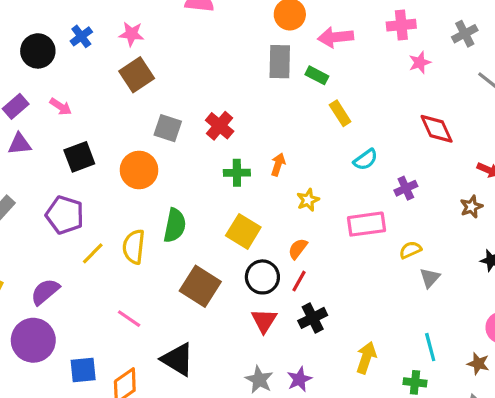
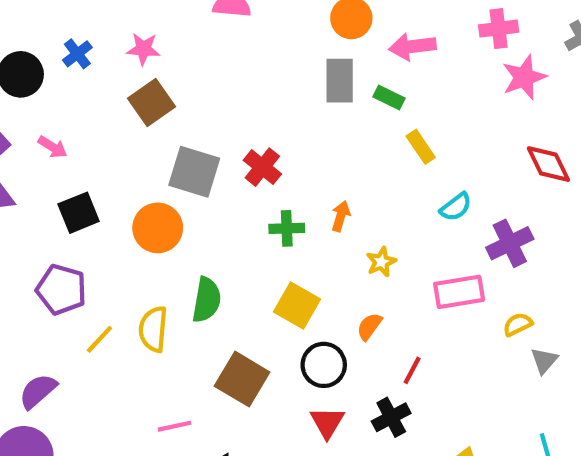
pink star: (420, 63) -> (524, 77), size x1.5
gray square: (168, 128) -> (194, 172), size x1.4
purple cross: (406, 188) -> (510, 243), size x1.5
red line: (299, 281) -> (412, 370), moved
pink line: (129, 319) -> (175, 426), moved, turned -45

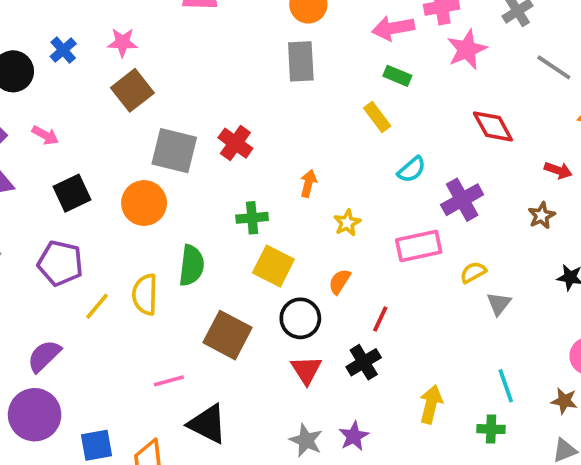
pink arrow: (412, 47) -> (393, 28), moved
green rectangle: (389, 97) -> (397, 76), moved
green cross: (287, 228) -> (252, 218), moved

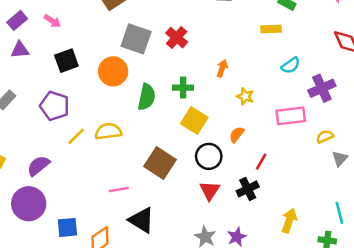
yellow rectangle: (377, 117) -> (271, 29), turned -60
yellow star: (347, 223) -> (245, 96), turned -30
green semicircle: (192, 265) -> (147, 97), moved
yellow semicircle: (145, 294) -> (108, 131), turned 76

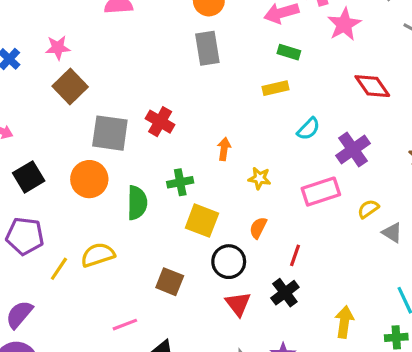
gray triangle: (340, 159) -> (392, 233), turned -30
brown square: (160, 163) -> (170, 282), size x0.7

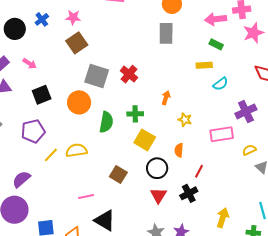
cyan semicircle: (309, 129) -> (220, 84), moved
orange semicircle: (258, 228) -> (179, 150), turned -32
purple pentagon: (25, 236) -> (33, 131), turned -30

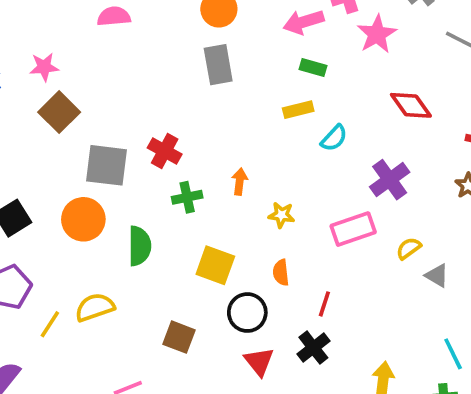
green cross: (135, 114) -> (187, 197), moved

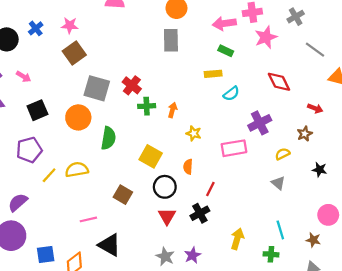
green cross: (187, 197) -> (147, 106), moved
yellow semicircle: (409, 248) -> (283, 154), moved

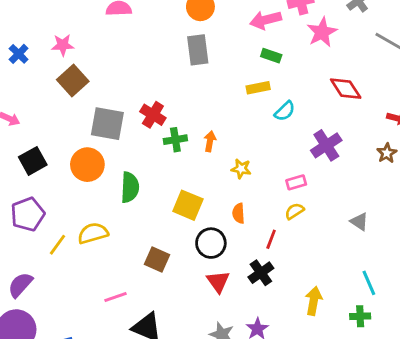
pink rectangle: (234, 148) -> (296, 182), size x0.6
yellow semicircle: (283, 154) -> (294, 211), moved

